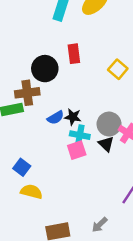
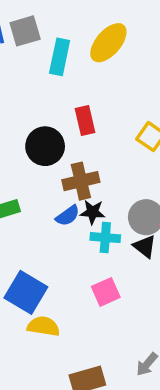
brown cross: (27, 93) -> (81, 181), moved
pink square: (77, 150) -> (106, 292), moved
blue square: (22, 167) -> (26, 292), size x1.6

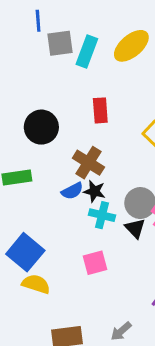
gray square: (25, 31) -> (60, 43), moved
black circle: (45, 146) -> (41, 127), moved
brown cross: (81, 181) -> (88, 163), turned 36

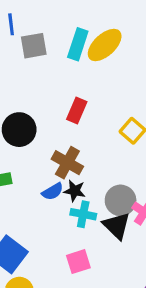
cyan rectangle: (87, 52) -> (78, 44), moved
red rectangle: (100, 110) -> (77, 110), turned 30
black triangle: (135, 228) -> (117, 226), size x1.4

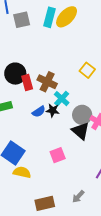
red rectangle: (77, 110) -> (27, 83), moved, turned -35
brown cross: (67, 163) -> (47, 82), moved
cyan cross: (83, 214) -> (62, 99), moved, turned 35

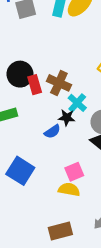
blue semicircle: (39, 112) -> (52, 132), moved
yellow semicircle: (22, 172) -> (69, 190), moved

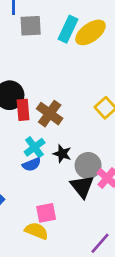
cyan cross: (77, 103) -> (35, 147), moved
black star: (67, 118) -> (62, 154), moved

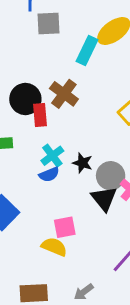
cyan rectangle: (68, 29) -> (87, 51), moved
brown cross: (50, 114) -> (64, 94), moved

